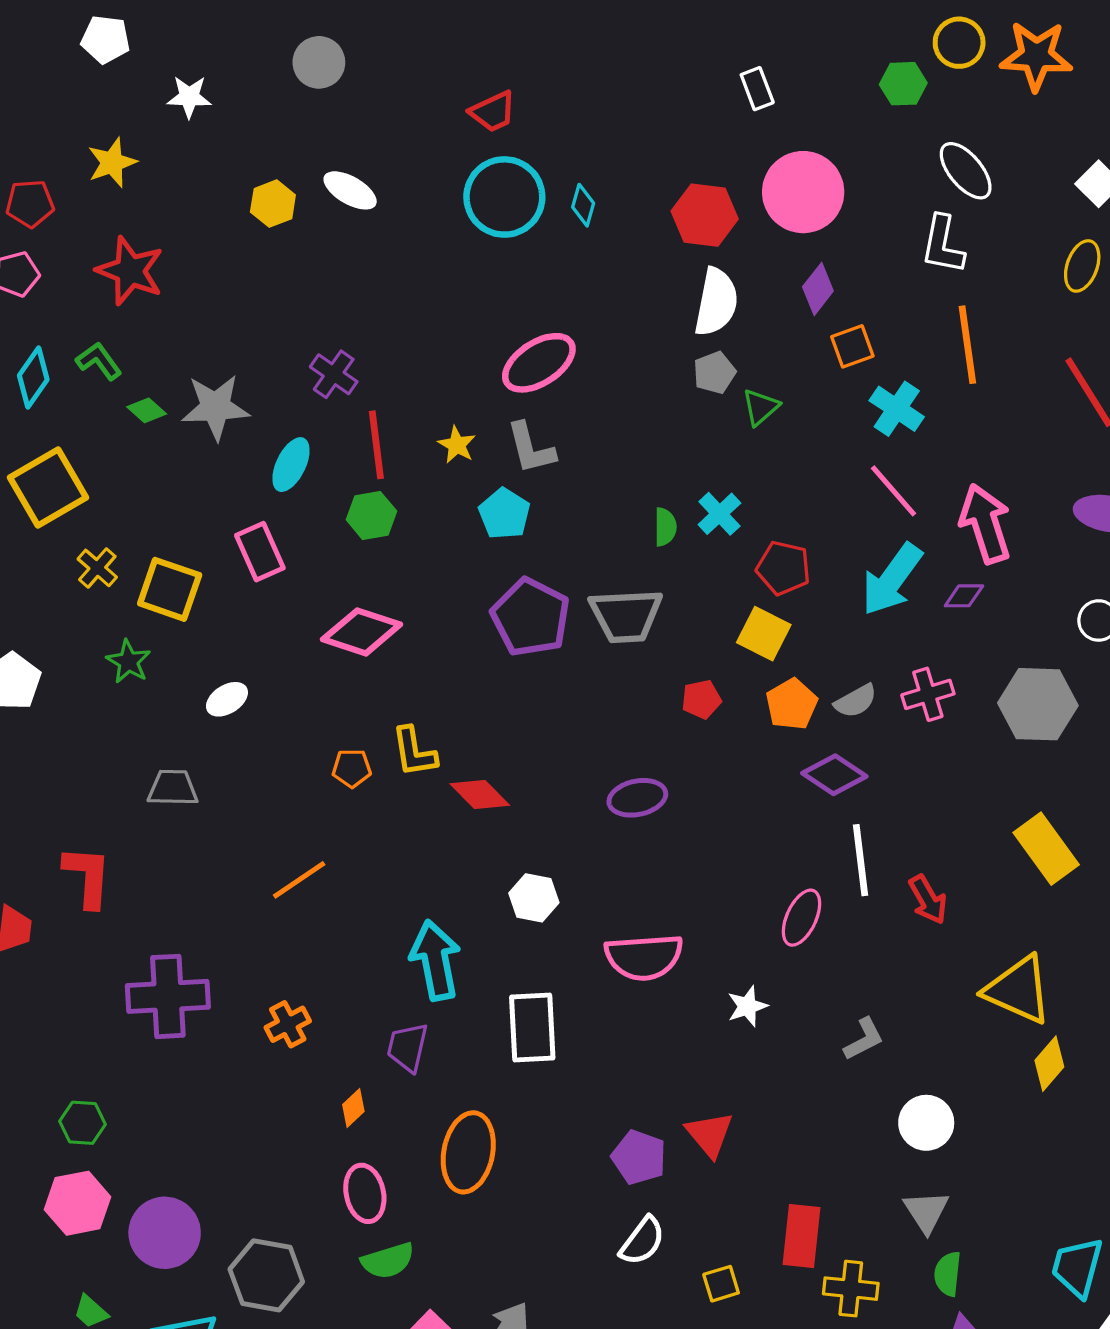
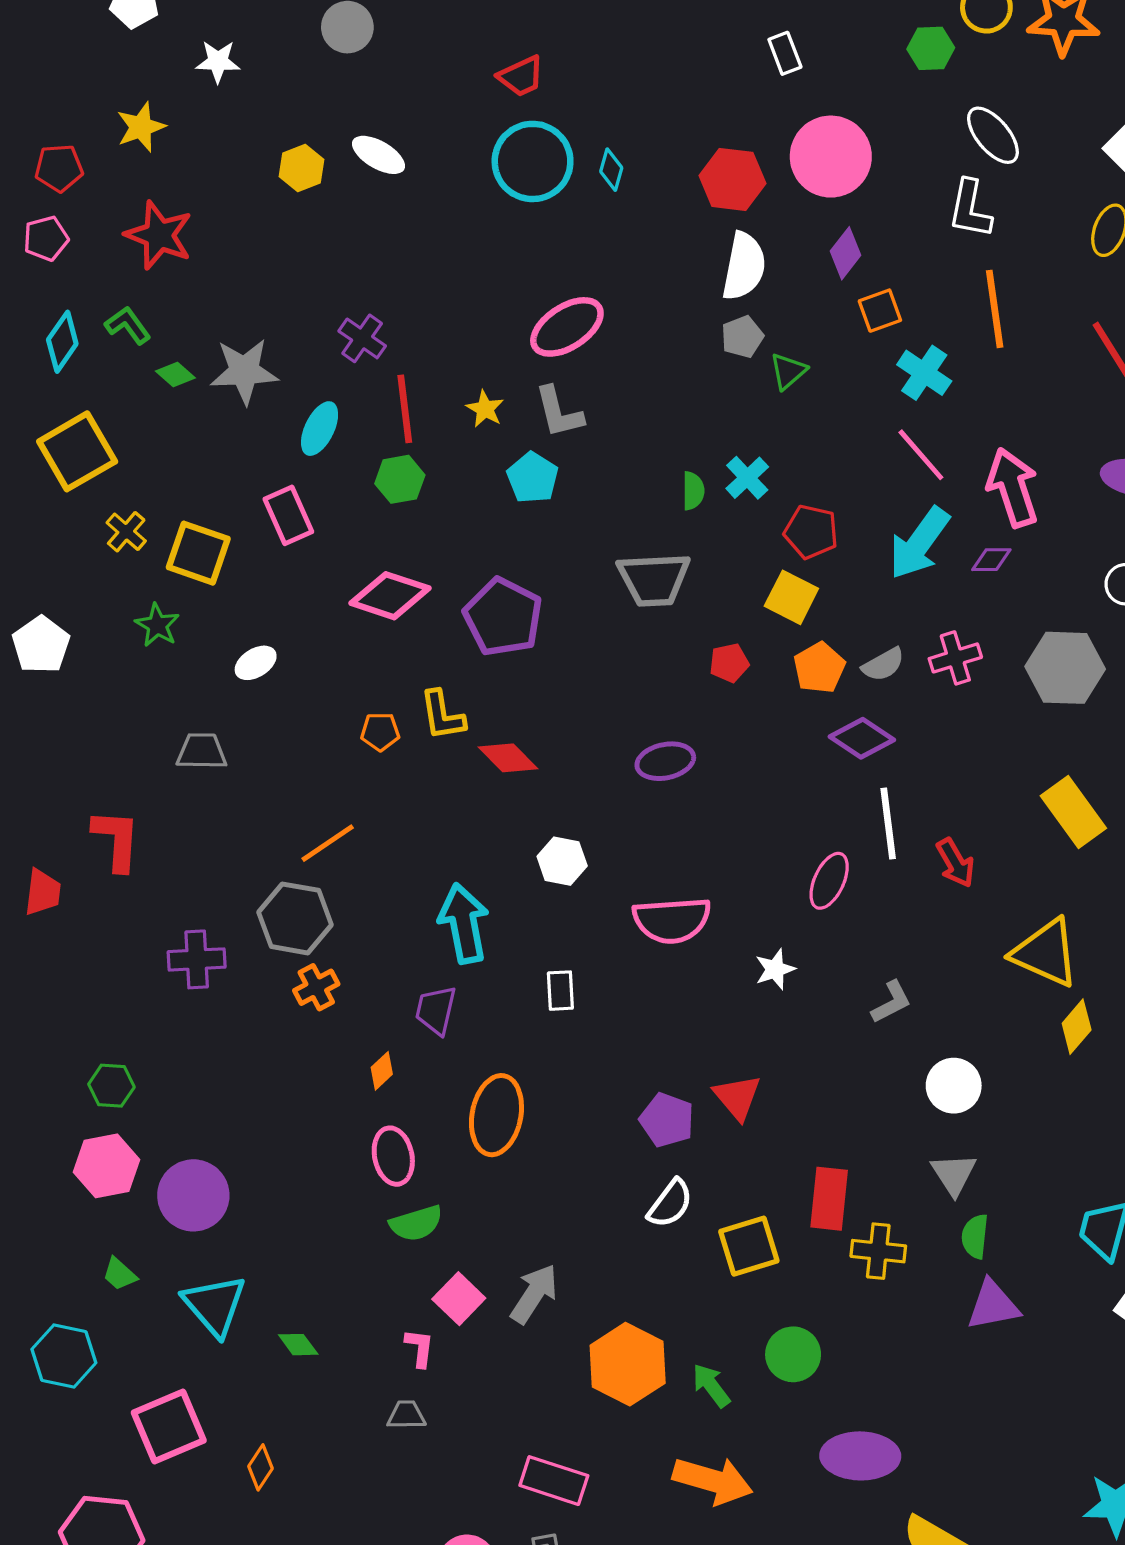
purple pentagon: (531, 617) -> (503, 617), moved
purple cross: (168, 996) -> (197, 959), size x0.7
white rectangle: (532, 1028) -> (560, 991), size x0.6
gray hexagon: (266, 1275) -> (295, 918), moved
yellow square: (721, 1284) -> (749, 1246), size x1.6

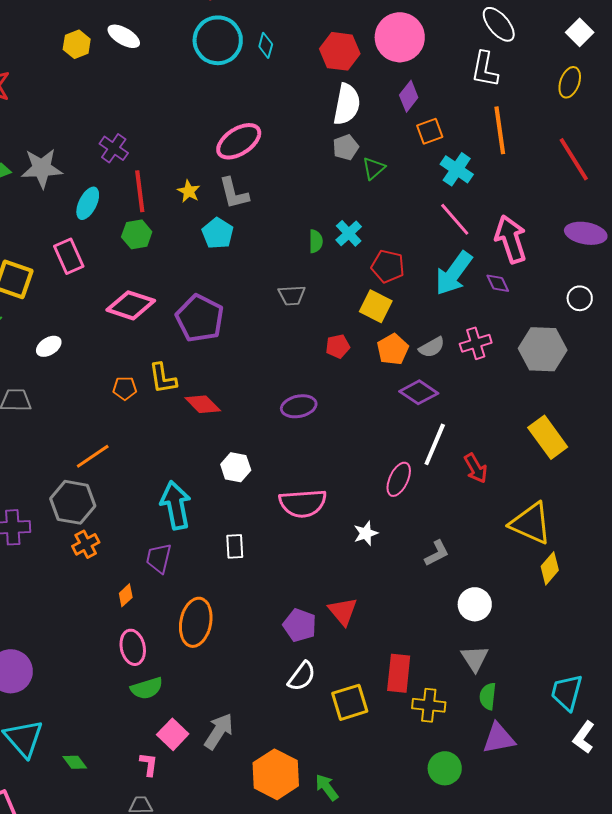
purple diamond: (991, 560) -> (498, 283), turned 65
gray trapezoid: (654, 579) -> (292, 295), size x0.6
white line: (888, 823) -> (435, 444), turned 30
green circle: (793, 1354) -> (445, 768), moved

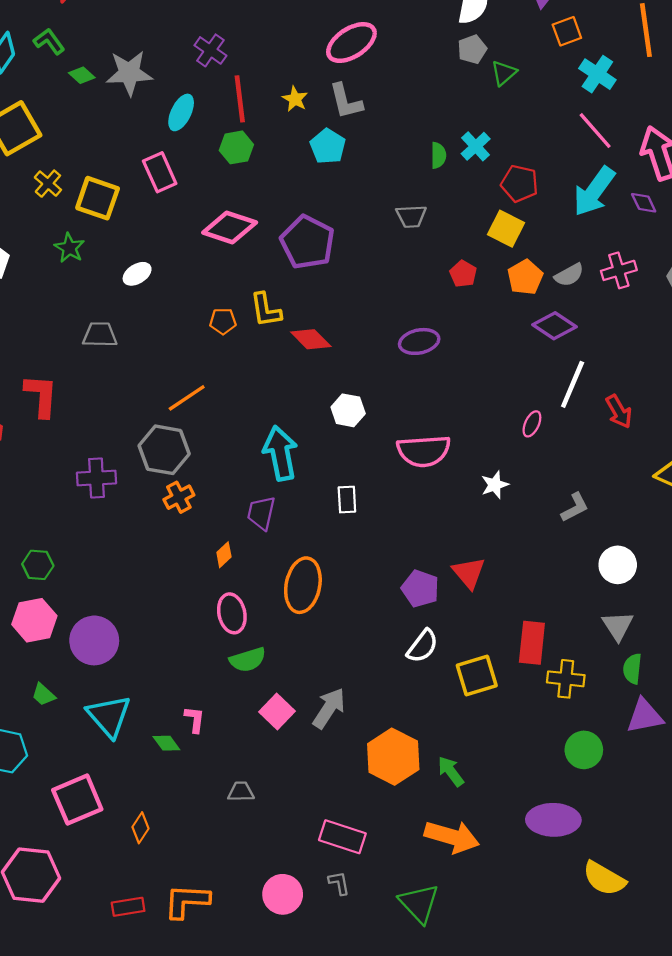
red pentagon: (338, 346) -> (463, 274), turned -30
pink ellipse: (399, 479) -> (532, 424), size x0.7
pink L-shape: (149, 764) -> (195, 719), moved

